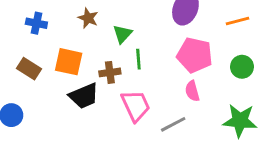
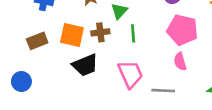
brown rectangle: (29, 69) -> (37, 41), turned -54
brown cross: (110, 72) -> (100, 32), moved
gray line: (173, 124) -> (163, 91), turned 30

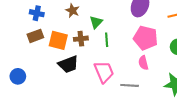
brown rectangle: (37, 41) -> (35, 36), moved

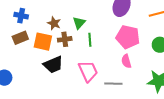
brown star: (73, 11) -> (54, 23), moved

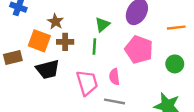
green triangle: (79, 23) -> (102, 25), moved
brown rectangle: (20, 38) -> (13, 57), moved
pink semicircle: (126, 61) -> (114, 77), moved

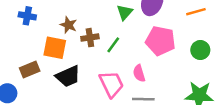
green triangle: (102, 25) -> (125, 12), moved
brown cross: (65, 42) -> (90, 38), moved
green line: (94, 47) -> (113, 45), turned 42

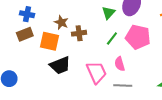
green line: (113, 45) -> (112, 38), moved
brown rectangle: (30, 69) -> (25, 34), moved

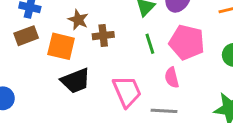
green line: (112, 38) -> (150, 44), turned -56
pink semicircle: (120, 64) -> (172, 78), moved

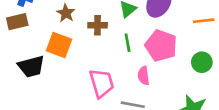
brown cross: (103, 36) -> (98, 25), moved
orange square: (61, 46) -> (59, 45), moved
black trapezoid: (76, 81) -> (31, 67), moved

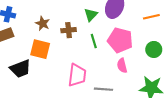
pink semicircle: (144, 76) -> (122, 66), moved
pink trapezoid: (102, 83) -> (77, 75), turned 30

